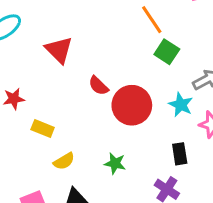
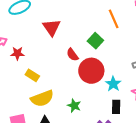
green square: (167, 52) -> (95, 41), moved
cyan star: (181, 105) -> (113, 84), moved
yellow semicircle: (64, 161) -> (42, 98), size x1.6

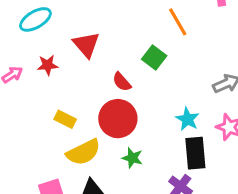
red star: (17, 53) -> (48, 65), moved
red circle: (91, 71) -> (118, 119), moved
black rectangle: (116, 107) -> (195, 153), size x1.5

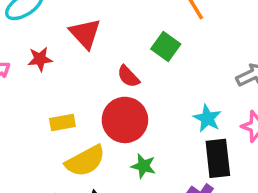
yellow rectangle: (65, 119) -> (62, 123), turned -35

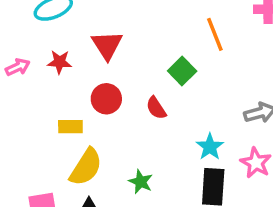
red semicircle: (128, 76) -> (156, 108), moved
red circle: (125, 120) -> (106, 99), moved, size x0.7
yellow semicircle: (85, 161) -> (86, 167), turned -39

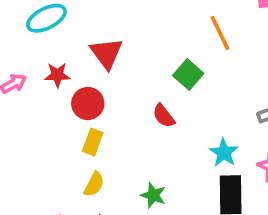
red circle: (106, 99) -> (88, 103), moved
yellow rectangle: (70, 127) -> (93, 142), moved, turned -65
yellow semicircle: (86, 167) -> (94, 184), size x0.6

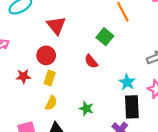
red star: (57, 75) -> (23, 76), moved

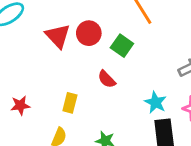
red circle: (46, 55) -> (89, 33), moved
yellow rectangle: (50, 78) -> (70, 103), moved

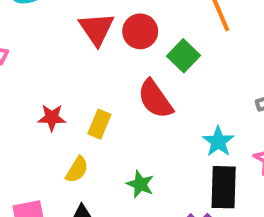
red semicircle: (107, 79) -> (155, 99), size x1.5
red star: (20, 105) -> (52, 118), moved

